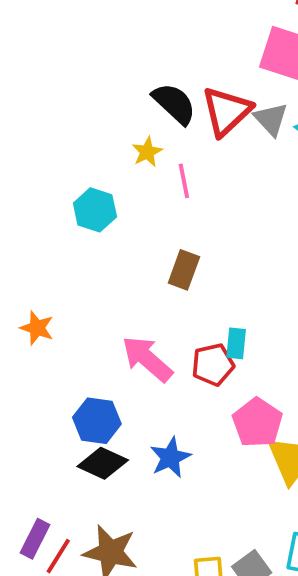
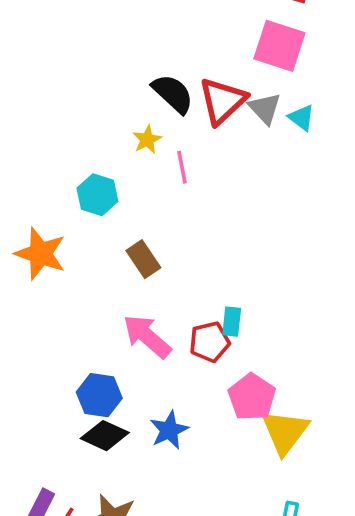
brown rectangle: (184, 270) -> (143, 259), moved, turned -54
orange star: (37, 328) -> (40, 254), moved, size x1.6

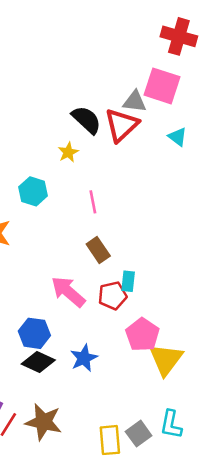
gray triangle: (265, 108) -> (135, 102), moved, turned -40
pink line: (182, 167) -> (93, 202), moved
brown rectangle: (143, 259) -> (98, 250), moved

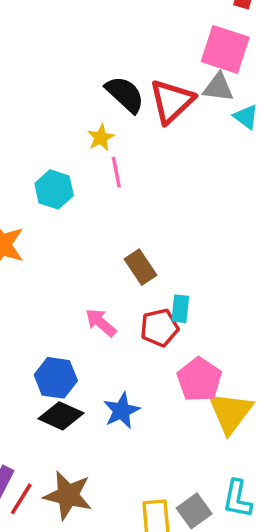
gray triangle: (135, 102) -> (218, 87), moved
pink line: (93, 202) -> (116, 172), moved
pink arrow: (68, 292) -> (101, 323), size x0.7

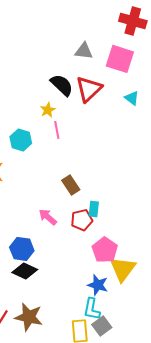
gray triangle: (218, 87) -> (84, 51), moved
blue star: (121, 411) -> (98, 285), moved, turned -30
cyan L-shape: (237, 499) -> (92, 309), moved

